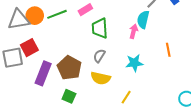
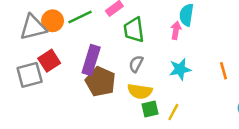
orange line: (168, 50) -> (223, 71), moved
purple rectangle: (43, 73) -> (91, 60), moved
green square: (69, 96) -> (150, 109), moved, turned -32

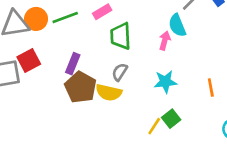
cyan semicircle: (187, 15) -> (177, 25), turned -35
purple rectangle: (91, 60) -> (73, 64), size x0.7
yellow semicircle: (140, 91) -> (109, 92), moved
green square: (150, 109) -> (171, 119), moved, turned -30

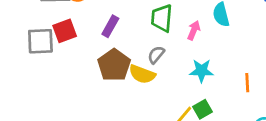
pink arrow: (165, 41) -> (194, 30), moved
purple rectangle: (73, 64) -> (110, 26), moved

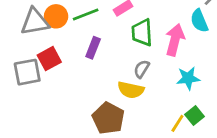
pink arrow: (194, 30) -> (175, 40), size x1.6
brown pentagon: (114, 65) -> (108, 118), moved

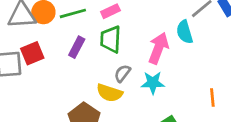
green trapezoid: (142, 33) -> (111, 39), moved
cyan star: (188, 78) -> (153, 83), moved

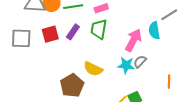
red square: (32, 53) -> (50, 34), moved
gray semicircle: (122, 73) -> (140, 62), moved

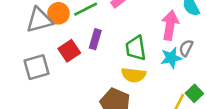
green trapezoid: (99, 29) -> (136, 48), moved

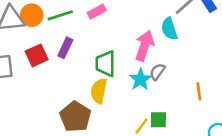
cyan star: (171, 58) -> (140, 79), turned -30
yellow semicircle: (133, 75) -> (99, 91), turned 85
green square: (194, 93) -> (158, 120), turned 35

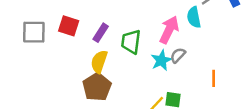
purple rectangle: (65, 48) -> (101, 33), moved
red square: (37, 55) -> (69, 26), turned 35
yellow semicircle: (99, 91) -> (99, 62), moved

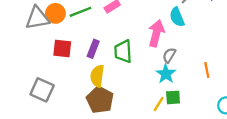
gray square: (34, 32) -> (42, 90), moved, turned 35
cyan star: (161, 60) -> (166, 74), moved

